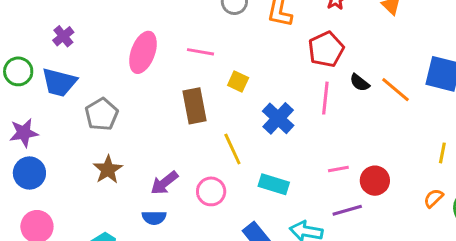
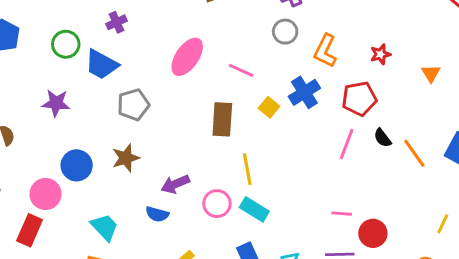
blue cross: (278, 118) -> (304, 92), moved
blue circle: (29, 173) -> (77, 165), moved
cyan rectangle: (274, 184) -> (254, 209), moved

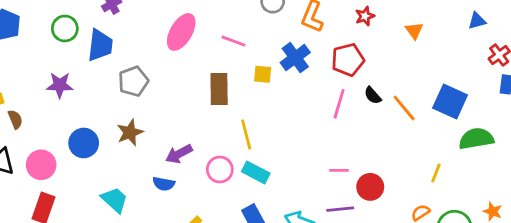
blue trapezoid: (101, 64) -> (100, 45), turned -108
yellow square: (269, 107) -> (263, 74), turned -30
pink circle: (45, 194) -> (41, 165), moved

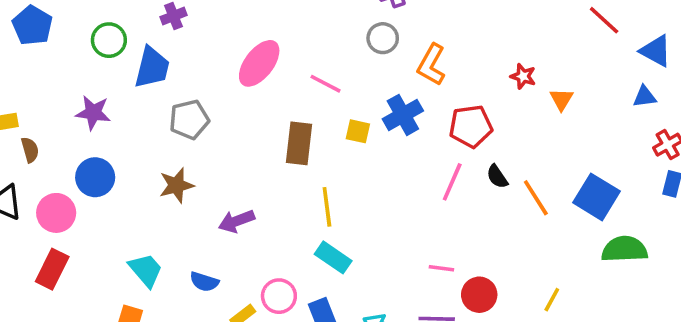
red star: (365, 16) -> (523, 76), moved, turned 30
blue circle: (84, 143) -> (95, 177), moved
pink circle: (220, 169) -> (279, 296), moved
yellow line: (436, 173) -> (552, 300), moved
blue semicircle: (164, 184) -> (204, 282), moved

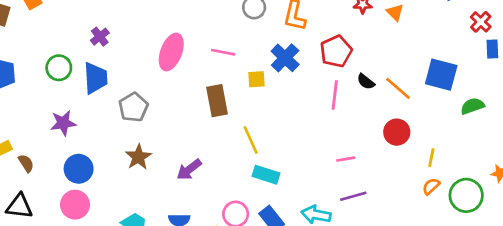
pink circle: (56, 213) -> (75, 205), moved
green semicircle: (624, 249) -> (472, 106), size x0.7
red circle: (479, 295) -> (397, 132), moved

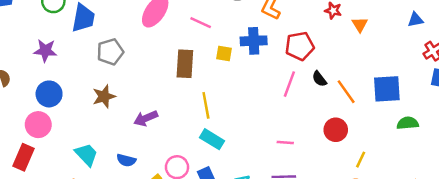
blue cross: (285, 58) -> (254, 41), turned 30
blue square: (441, 75) -> (387, 89), turned -32

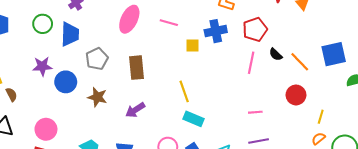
brown rectangle: (185, 64) -> (137, 68), moved
blue circle: (49, 94) -> (66, 82), moved
brown star: (104, 96) -> (97, 97), turned -30

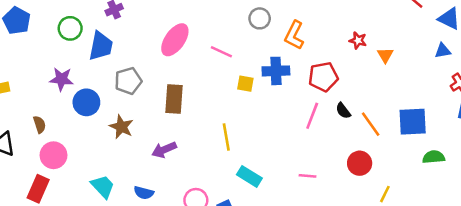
brown semicircle: (11, 94) -> (40, 124), moved
cyan rectangle: (194, 119) -> (249, 176), moved

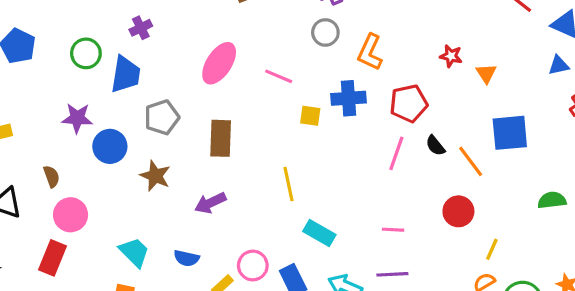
blue square: (413, 122) -> (510, 133), moved

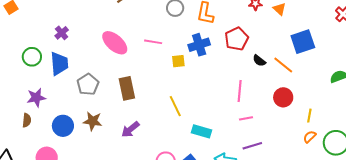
pink ellipse: (219, 63) -> (115, 43), turned -68
blue circle: (110, 146) -> (63, 126), moved
pink line: (396, 153) -> (240, 91), moved
brown semicircle: (51, 176) -> (27, 120), moved, turned 40

